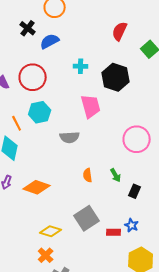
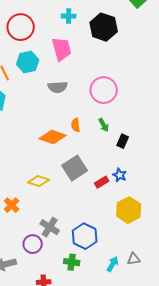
pink trapezoid: (91, 106) -> (62, 49), moved
pink circle: (137, 139) -> (104, 90), moved
orange diamond: (37, 187) -> (53, 137), moved
red rectangle: (114, 232) -> (102, 182), turned -32
orange cross: (46, 255) -> (12, 205), moved

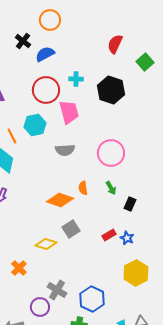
red circle: (21, 27) -> (46, 90), moved
gray square: (75, 168) -> (71, 229), moved, size x0.7
red rectangle: (102, 182) -> (109, 235), moved

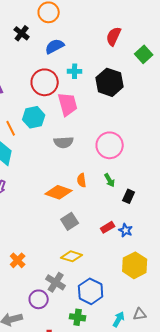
blue semicircle: (45, 54) -> (55, 46), moved
yellow diamond: (46, 244) -> (72, 256), moved

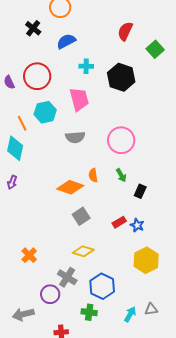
red circle: (45, 82) -> (37, 76), moved

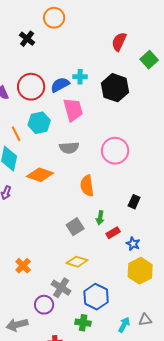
blue semicircle: (66, 41) -> (60, 85), moved
orange semicircle: (93, 175) -> (87, 186), size x1.5
green arrow: (121, 175) -> (100, 218), moved, turned 40
orange diamond: (70, 187) -> (40, 175), moved
blue star: (137, 225) -> (133, 244), moved

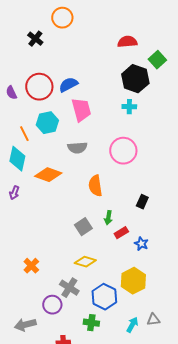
red semicircle: (119, 42) -> (127, 42), turned 60
cyan cross: (80, 77) -> (129, 107), moved
black hexagon: (115, 88) -> (135, 79), moved
yellow hexagon: (140, 271) -> (133, 281), moved

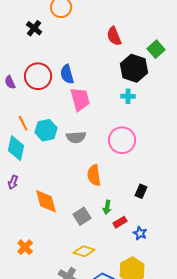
red semicircle: (127, 42) -> (114, 36), moved, turned -108
blue semicircle: (68, 85) -> (67, 74), turned -78
cyan hexagon: (47, 123) -> (46, 130), moved
orange diamond: (48, 175) -> (46, 201), moved, turned 56
orange cross: (31, 266) -> (25, 247), moved

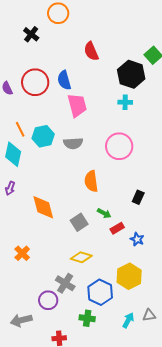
red semicircle: (114, 36) -> (91, 51), moved
green arrow: (107, 207) -> (104, 213), turned -72

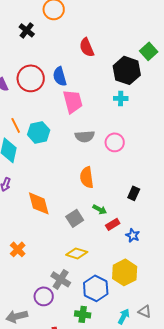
gray semicircle: (73, 143) -> (85, 136), moved
pink circle: (119, 146) -> (115, 142), size x0.7
gray triangle: (149, 315) -> (145, 311), turned 32

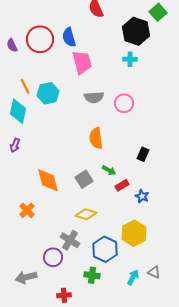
orange diamond: (39, 203) -> (48, 180), moved

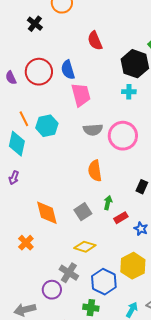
pink circle: (124, 103) -> (123, 136), size x1.5
green arrow: (109, 170) -> (108, 203), turned -104

